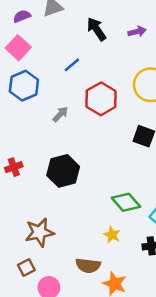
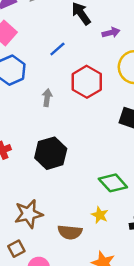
purple arrow: (137, 32) -> (111, 33), moved
gray arrow: (60, 114) -> (47, 98), turned -35
brown semicircle: (88, 265) -> (70, 232), moved

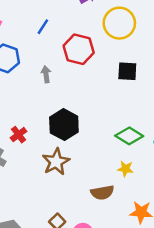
brown star: (29, 214) -> (56, 162), moved

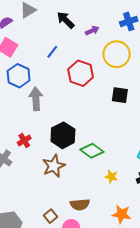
gray arrow: (46, 74) -> (36, 99), moved, size x1.6
green diamond: (129, 136) -> (92, 151), moved
brown semicircle: (102, 192) -> (80, 204), moved

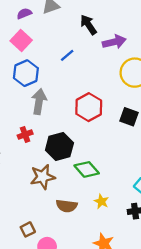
purple arrow: (92, 31) -> (114, 42), size x1.5
red hexagon: (81, 73) -> (89, 107), moved
red cross: (24, 140) -> (25, 135), moved
brown semicircle: (80, 204) -> (67, 206), moved

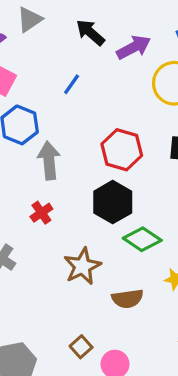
black hexagon: (59, 146) -> (113, 202), moved

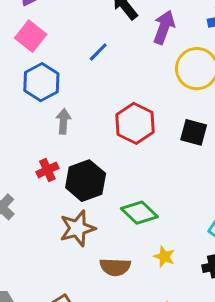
purple arrow: (134, 47) -> (164, 27), turned -52
gray arrow: (49, 160) -> (63, 121), size x0.7
black hexagon: (113, 202) -> (86, 181), moved

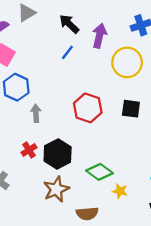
blue line: (98, 52) -> (67, 52), moved
yellow star: (164, 257) -> (120, 191), moved

